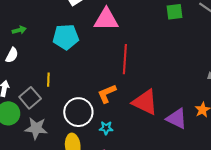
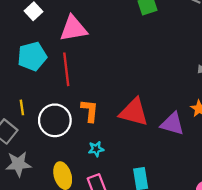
red line: (125, 59) -> (66, 69), moved
orange L-shape: (107, 94) -> (90, 111), turned 130
white circle: (78, 112) -> (55, 120), moved

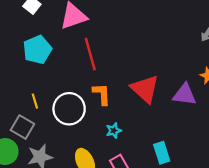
red line: (66, 69) -> (90, 54), moved
red triangle: (134, 112) -> (145, 89), turned 36

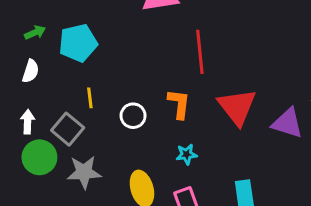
cyan pentagon: (37, 50) -> (78, 43), moved
red line: (90, 54) -> (200, 52), moved
white circle: (69, 109) -> (133, 116), size x0.6

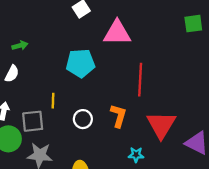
cyan pentagon: (78, 43) -> (80, 63), moved
gray square: (68, 129) -> (33, 121), turned 35
cyan star: (187, 154) -> (136, 155), moved

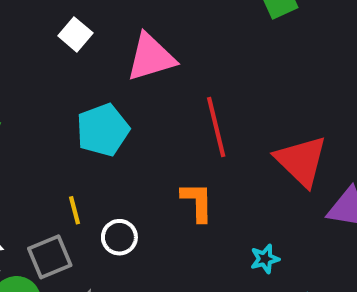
white circle: (83, 119) -> (119, 237), moved
red triangle: (161, 125) -> (301, 161), moved
cyan star: (136, 155) -> (265, 259), moved

